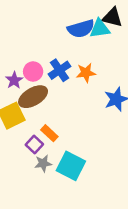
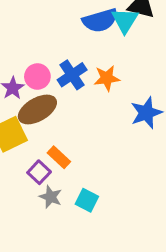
cyan triangle: (100, 29) -> (125, 20), turned -50
gray star: (43, 163) -> (51, 197), turned 30
cyan square: (71, 166) -> (87, 200), size x0.6

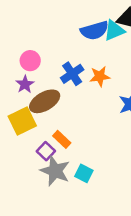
cyan triangle: (125, 20) -> (114, 30), turned 35
pink circle: (37, 77) -> (30, 61), moved
gray star: (51, 197) -> (55, 171), size x1.6

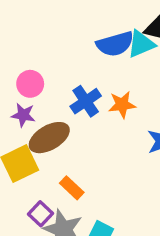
purple star: (25, 84) -> (23, 115), turned -30
purple square: (46, 151) -> (41, 214), moved

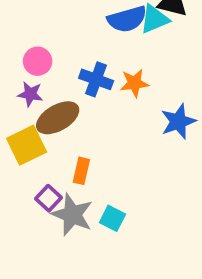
blue cross: (86, 101) -> (96, 79), turned -36
orange rectangle: (72, 188) -> (81, 171), turned 60

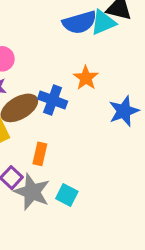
blue cross: (96, 79) -> (53, 100), moved
orange star: (134, 83) -> (86, 78), turned -30

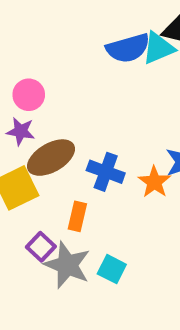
orange star: (86, 78) -> (154, 182), moved
blue cross: (53, 100) -> (106, 172), moved

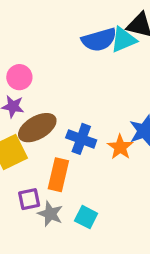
orange rectangle: (77, 216) -> (58, 175), size x1.4
purple square: (41, 247) -> (29, 199), turned 35
gray star: (67, 265) -> (50, 214), size x0.7

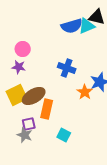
brown ellipse: (37, 128) -> (34, 96), moved
blue cross: (81, 139) -> (67, 68), moved
gray star: (50, 214) -> (25, 135), moved

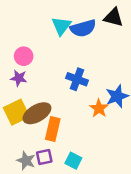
cyan triangle: (87, 26) -> (61, 26), moved, turned -30
purple square: (29, 124) -> (44, 157), moved

